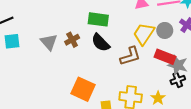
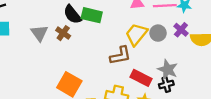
brown cross: (72, 40) -> (63, 33), turned -32
black semicircle: (101, 43) -> (72, 14), moved
red rectangle: (165, 57) -> (141, 78), moved

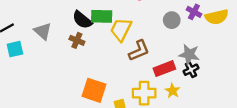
gray triangle: (39, 33) -> (43, 31), moved
yellow trapezoid: (136, 34) -> (121, 30), moved
red rectangle: (141, 78) -> (164, 69), turned -36

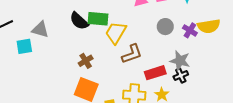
purple cross: (194, 12) -> (190, 30), moved
gray triangle: (43, 31) -> (40, 30), turned -30
brown cross: (77, 40) -> (86, 61), moved, turned 32
cyan square: (15, 49) -> (24, 46), moved

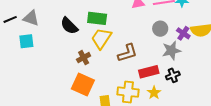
black semicircle: (79, 21) -> (69, 26), moved
gray triangle: (40, 30) -> (31, 18), moved
yellow trapezoid: (116, 33) -> (101, 38), moved
gray star: (180, 61) -> (171, 50), moved, turned -30

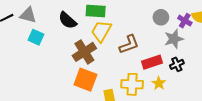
cyan square: (26, 41) -> (36, 37), moved, turned 35
brown cross: (84, 58) -> (84, 52), size x1.6

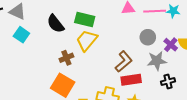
brown L-shape: (129, 44) -> (124, 62), moved, turned -30
brown cross: (84, 52) -> (66, 58), size x0.6
black cross: (177, 64) -> (168, 81), moved

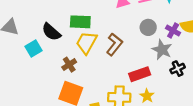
cyan square: (21, 35) -> (34, 49), moved, turned 35
gray star: (157, 61) -> (162, 50), turned -30
brown L-shape: (124, 62) -> (114, 44), moved

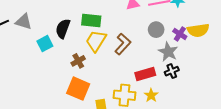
black semicircle: (51, 32) -> (63, 29), turned 66
black cross: (178, 69) -> (172, 71), moved

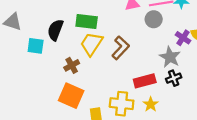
gray circle: (156, 30) -> (154, 19), moved
cyan square: (45, 44) -> (36, 46), turned 35

